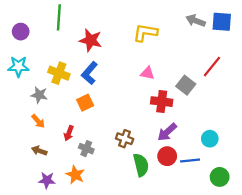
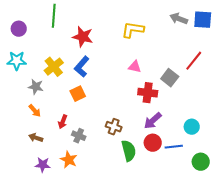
yellow cross: (59, 73) -> (54, 67), turned 30

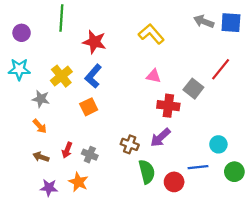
yellow L-shape: (133, 30) -> (151, 34), turned 40
purple arrow: (153, 121) -> (160, 138), moved
red arrow: (63, 122) -> (67, 150), moved
red circle: (153, 143) -> (174, 182), moved
green circle: (201, 162) -> (234, 172), moved

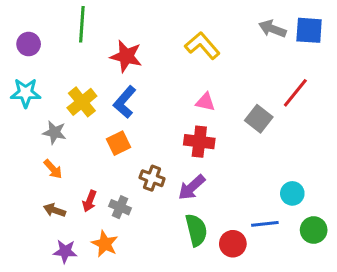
red cross: (168, 106) -> (199, 142), moved
purple arrow: (160, 138) -> (192, 187), moved
brown cross: (130, 144) -> (152, 178), moved

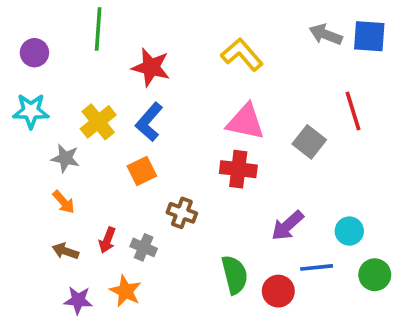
red line: (295, 93) -> (353, 111), turned -56
pink triangle: (205, 102) -> (246, 122), size x1.6
purple arrow: (192, 187) -> (287, 226), moved

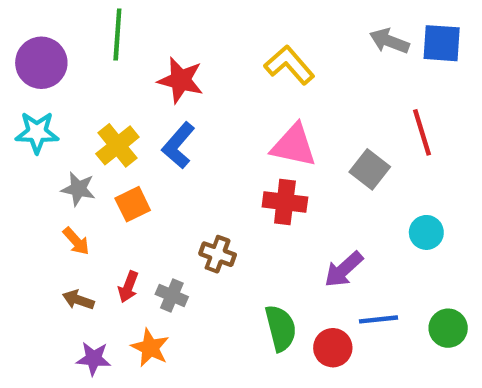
purple circle: (34, 53) -> (41, 63), size x1.5
orange square: (142, 171) -> (133, 204), moved
cyan circle: (349, 231) -> (426, 232), moved

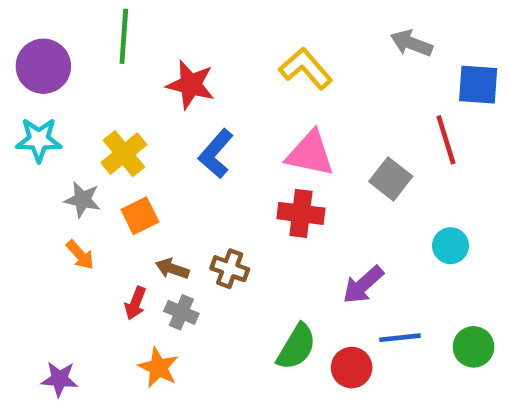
blue square: (442, 43) -> (478, 85), moved
blue L-shape: (178, 145) -> (216, 154), moved
brown arrow: (78, 300) -> (172, 269), moved
green semicircle: (281, 328) -> (296, 347), turned 45
purple star: (94, 359) -> (59, 379), moved

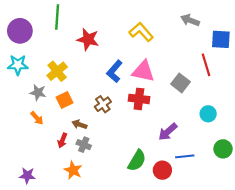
blue L-shape: (216, 154) -> (115, 71), moved
brown cross: (230, 269) -> (103, 104), moved, turned 35
green circle: (474, 347) -> (223, 149), moved

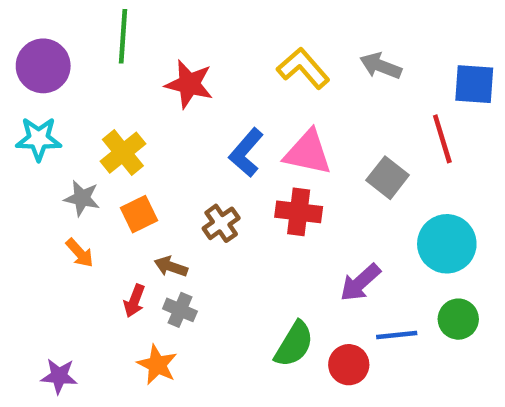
gray arrow: (190, 20) -> (381, 66), moved
cyan circle: (208, 114) -> (447, 244), size x1.6
green circle: (223, 149) -> (458, 319), moved

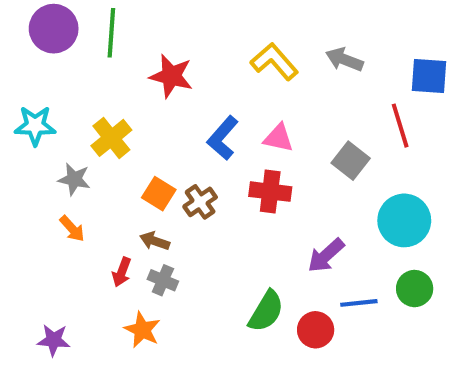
purple circle: (43, 66) -> (54, 29), moved
pink triangle: (308, 153) -> (278, 138), size x0.7
orange square: (139, 214) -> (159, 194), moved, turned -32

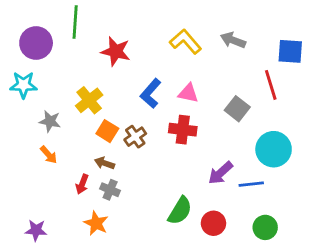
purple circle: (54, 29) -> (36, 43), moved
yellow cross: (111, 138) -> (89, 100), moved
green circle: (415, 289) -> (265, 227), moved
blue line: (359, 303) -> (251, 184), moved

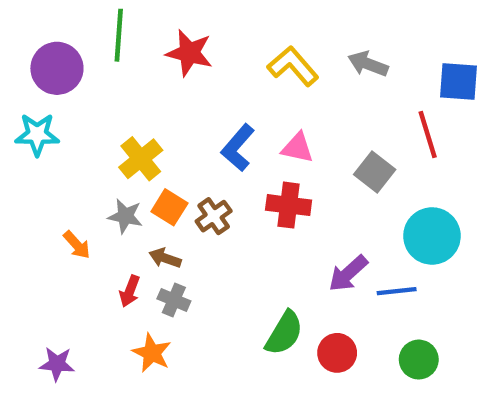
red star: (116, 51) -> (189, 53), moved
gray star: (50, 121) -> (125, 216), moved

